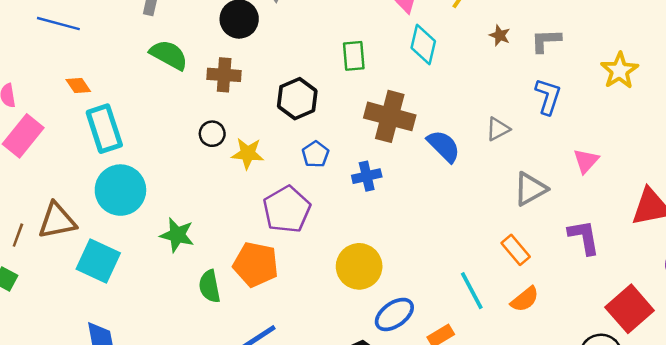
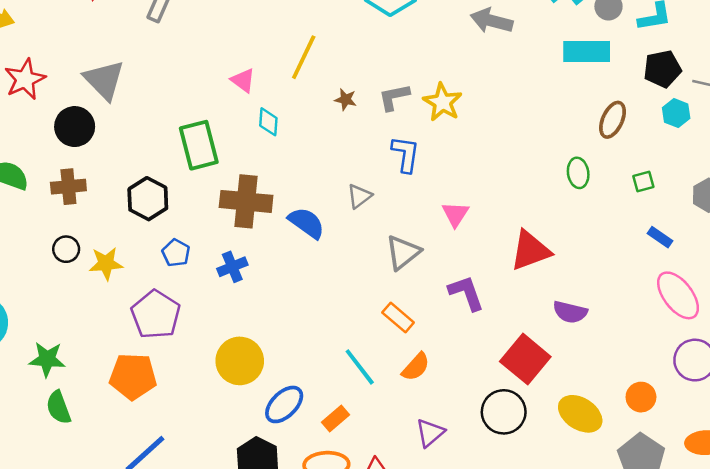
cyan diamond: (423, 45) -> (268, 122), size x0.7
green rectangle: (354, 56) -> (199, 145), size x1.5
yellow star: (619, 71) -> (443, 102), moved
green semicircle: (209, 286) -> (59, 407), moved

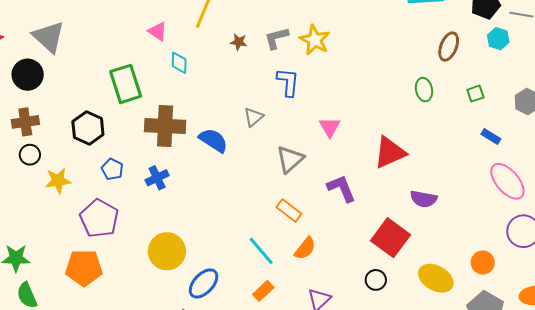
black circle: (66, 249) -> (30, 155), moved
black circle: (504, 412) -> (376, 280), size x0.6
orange rectangle: (335, 419) -> (263, 291), moved

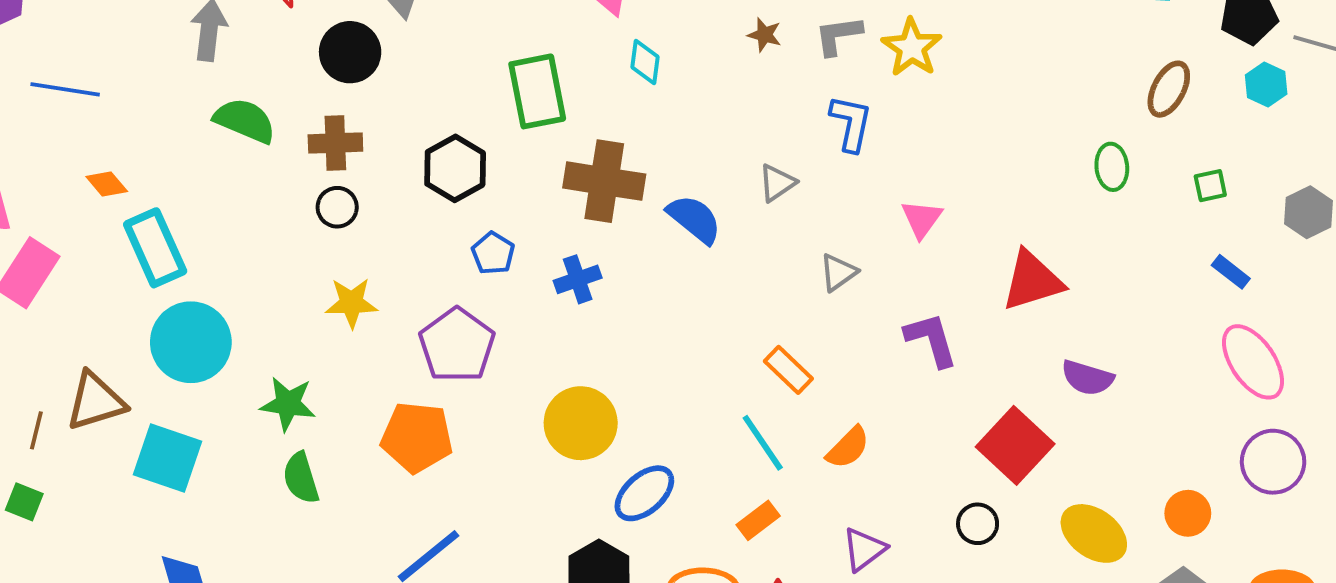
gray triangle: (290, 159) -> (838, 272), size x0.7
yellow star: (58, 181) -> (351, 303), moved
orange rectangle: (289, 211) -> (788, 370), moved

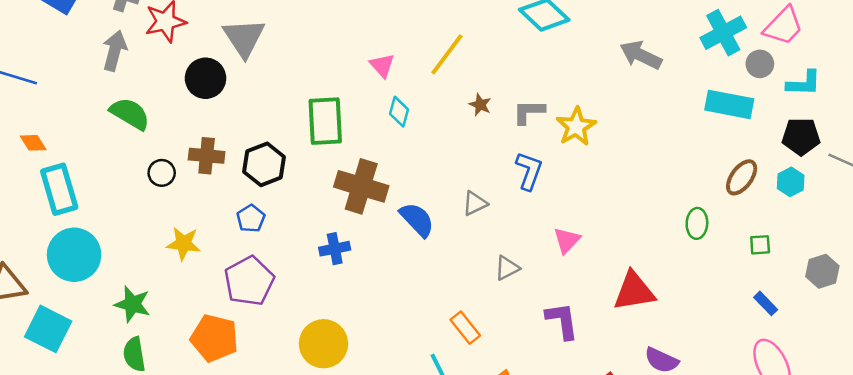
cyan hexagon: (1266, 85) -> (791, 182), moved
brown cross: (335, 143) -> (207, 156), moved
black circle: (337, 207) -> (162, 173), moved
blue pentagon: (493, 253) -> (251, 218), moved

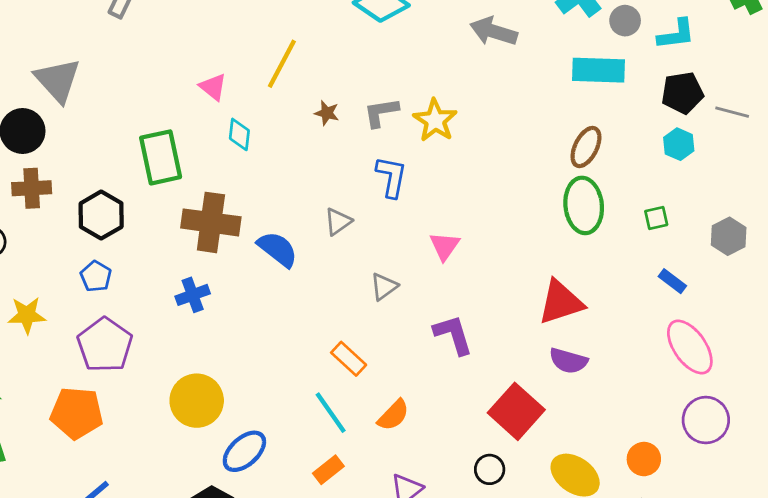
brown cross: (207, 156) -> (32, 188), moved
brown ellipse: (742, 177) -> (586, 147), moved
green ellipse: (697, 223) -> (584, 205), size x1.6
red triangle: (634, 291) -> (561, 302), moved

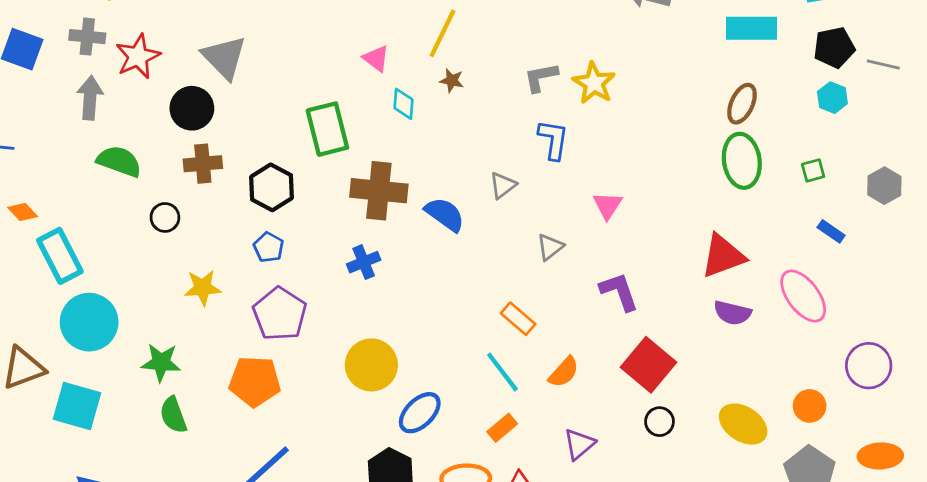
brown star: (327, 113) -> (452, 81), moved
pink ellipse: (690, 347) -> (803, 296), moved
red square: (516, 411) -> (649, 365), moved

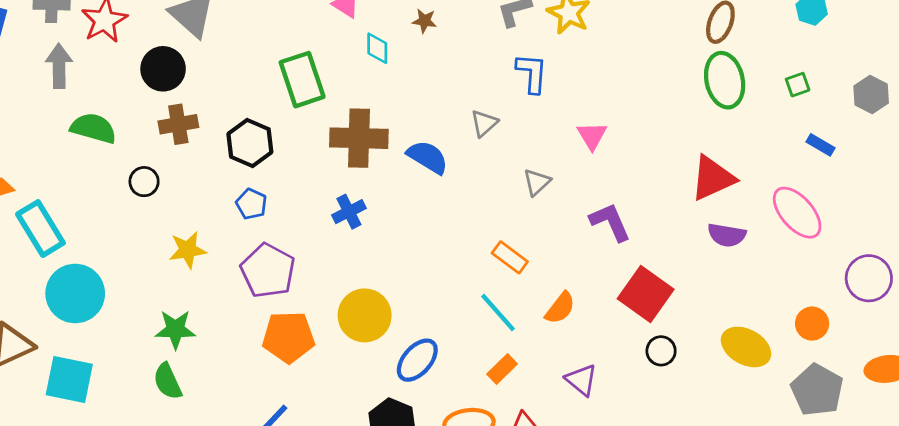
green star: (161, 362) -> (175, 329), moved
orange pentagon: (255, 381) -> (288, 337), moved
purple triangle: (579, 444) -> (581, 380), turned -36

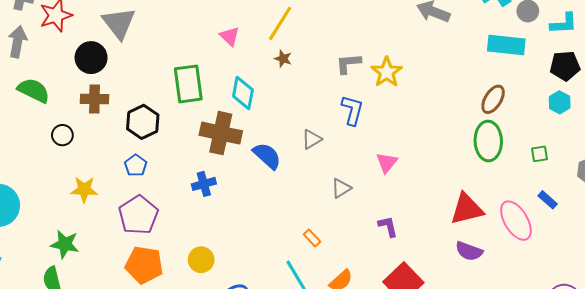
cyan diamond: (377, 48) -> (243, 93), moved, size x1.4
pink ellipse: (797, 213) -> (516, 221), moved
purple L-shape: (610, 222) -> (388, 226), size x0.7
orange rectangle: (510, 257) -> (312, 238), size x0.7
yellow circle: (365, 315) -> (201, 260), size x0.7

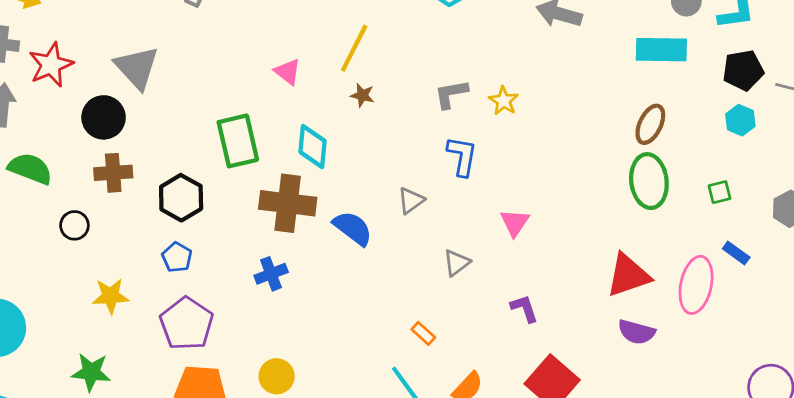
yellow star: (387, 72) -> (504, 101), size x0.7
pink ellipse: (516, 221) -> (696, 285), turned 48

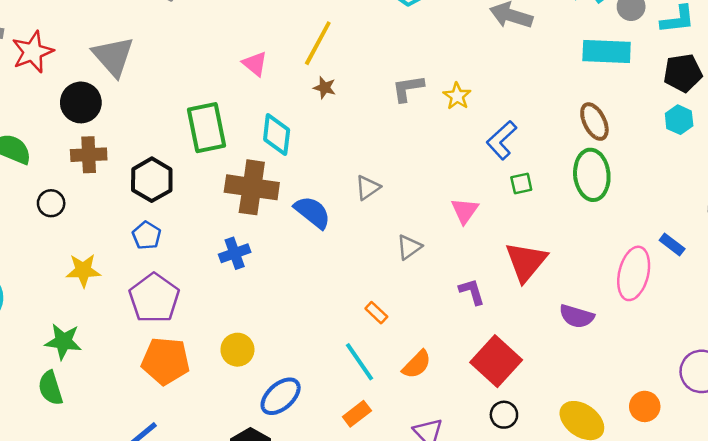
brown ellipse: (650, 124) -> (594, 122), turned -54
blue L-shape: (462, 156) -> (502, 140), moved, turned -144
green square: (720, 192) -> (521, 184), moved
red triangle: (628, 275) -> (526, 262), moved, turned -33

